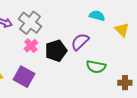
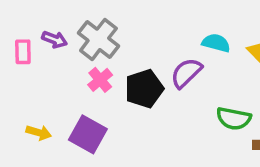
cyan semicircle: (97, 16) -> (216, 43), moved
green semicircle: (96, 67) -> (234, 119), moved

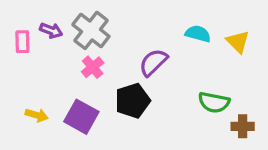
purple semicircle: (186, 73) -> (153, 62), moved
black pentagon: (144, 89) -> (132, 101), moved

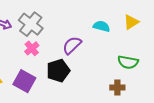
yellow triangle: (238, 42) -> (131, 22), moved, turned 42
green semicircle: (214, 102) -> (128, 62), moved
brown cross: (243, 126) -> (117, 88), moved

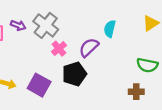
cyan semicircle: (102, 26) -> (110, 29), moved, turned -91
pink cross: (32, 48) -> (59, 49), moved

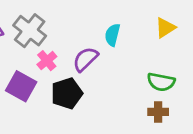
purple square: (39, 85) -> (21, 86), moved
brown cross: (136, 92) -> (158, 112), moved

